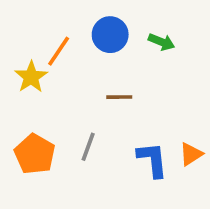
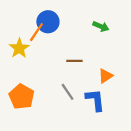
blue circle: (110, 35) -> (48, 22), moved
gray line: (88, 147) -> (68, 92), moved, turned -54
orange triangle: (191, 154) -> (106, 76), moved

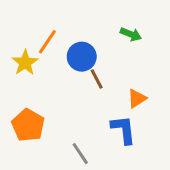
blue circle: (48, 22) -> (82, 57), moved
brown line: (74, 61) -> (97, 79), turned 63
gray line: (68, 92) -> (80, 154), moved

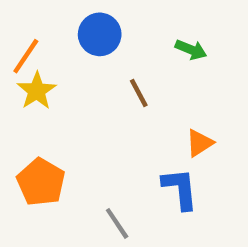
orange line: (47, 42) -> (26, 56), moved
blue circle: (82, 57) -> (100, 34), moved
brown line: (97, 79) -> (139, 93), moved

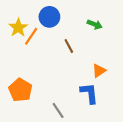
orange line: (26, 56) -> (31, 36), moved
yellow star: (37, 91) -> (18, 28), moved

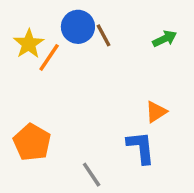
green arrow: (95, 24) -> (165, 39), moved, turned -48
brown line: (69, 46) -> (103, 35), moved

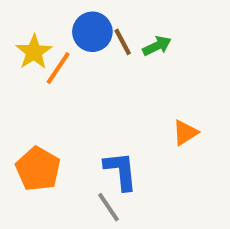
green arrow: (165, 39) -> (157, 46), moved
blue L-shape: (141, 147) -> (121, 171), moved

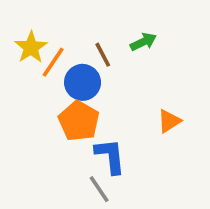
blue circle: (92, 32) -> (83, 82), moved
brown line: (123, 42) -> (103, 55), moved
orange pentagon: (38, 169) -> (79, 121), moved

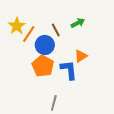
orange triangle: (169, 121) -> (81, 56), moved
blue L-shape: (110, 156) -> (69, 70), moved
gray line: (99, 189) -> (54, 103), turned 49

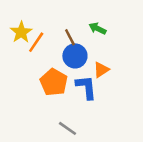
green arrow: (78, 23) -> (97, 28), turned -128
blue circle: (45, 45) -> (75, 56), moved
gray line: (54, 103) -> (67, 128), turned -70

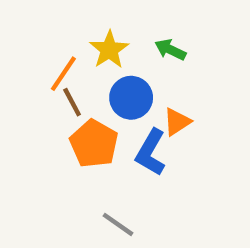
yellow star: (21, 32) -> (109, 50), moved
brown line: (70, 37) -> (72, 102), moved
blue L-shape: (86, 87) -> (151, 152), turned -144

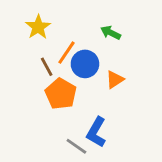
yellow star: (109, 50) -> (38, 27), moved
orange line: (63, 74) -> (66, 53), moved
blue L-shape: (151, 152) -> (96, 132), moved

